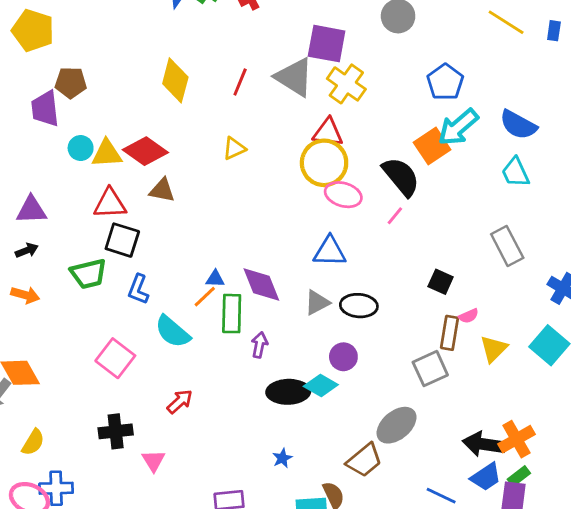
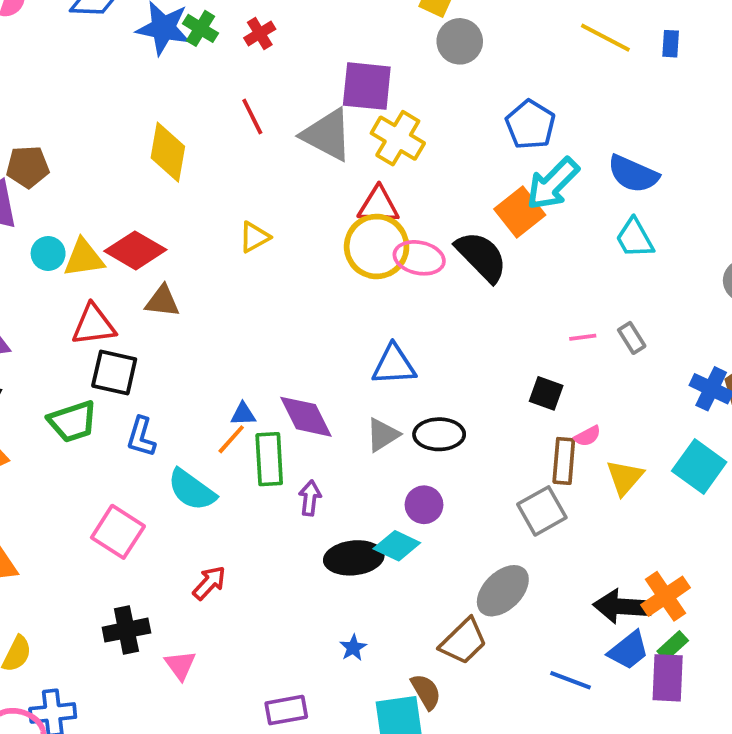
red line: (240, 82) -> (252, 116), moved, turned -44
pink ellipse: (343, 195) -> (419, 258), moved
pink line: (395, 216) -> (583, 337), moved, turned 48
gray rectangle: (507, 246) -> (632, 338), size x0.6

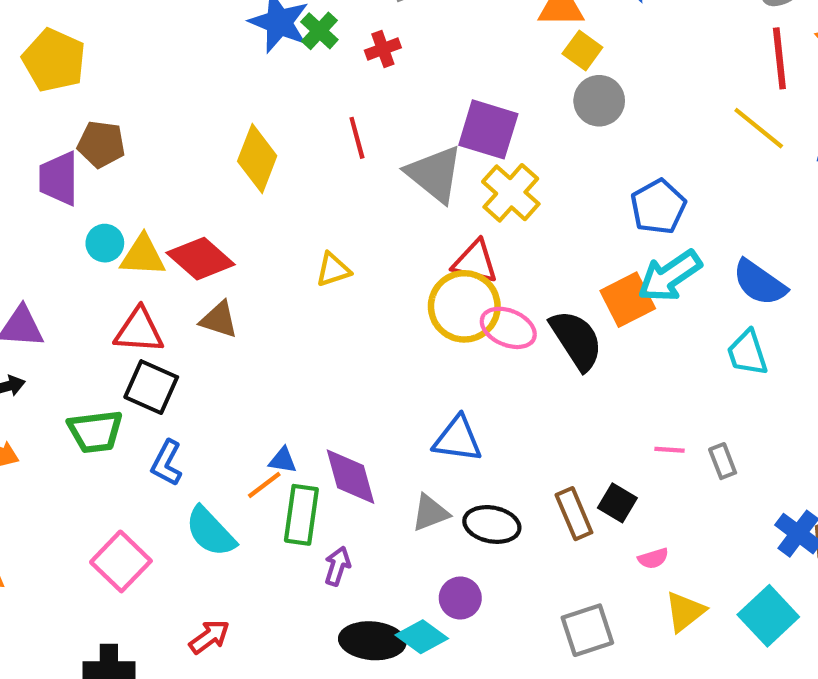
brown rectangle: (564, 461) -> (574, 514), moved, turned -39

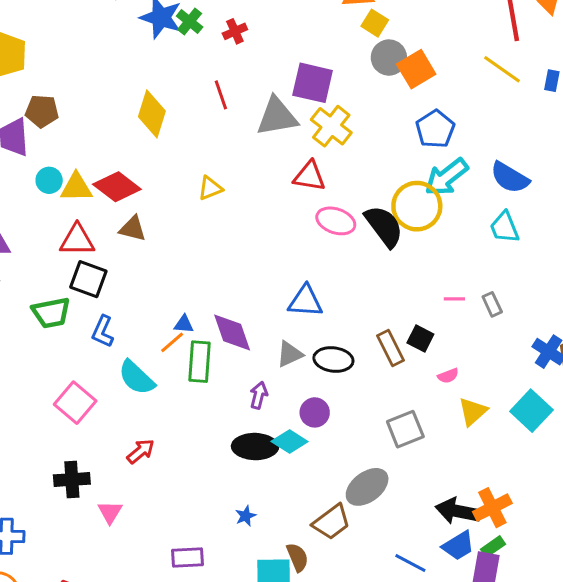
gray triangle: (435, 174) -> (277, 116), turned -45
orange square: (628, 300) -> (416, 69), moved
yellow circle: (464, 306) -> (417, 206), moved
purple arrow: (337, 566) -> (259, 395), moved

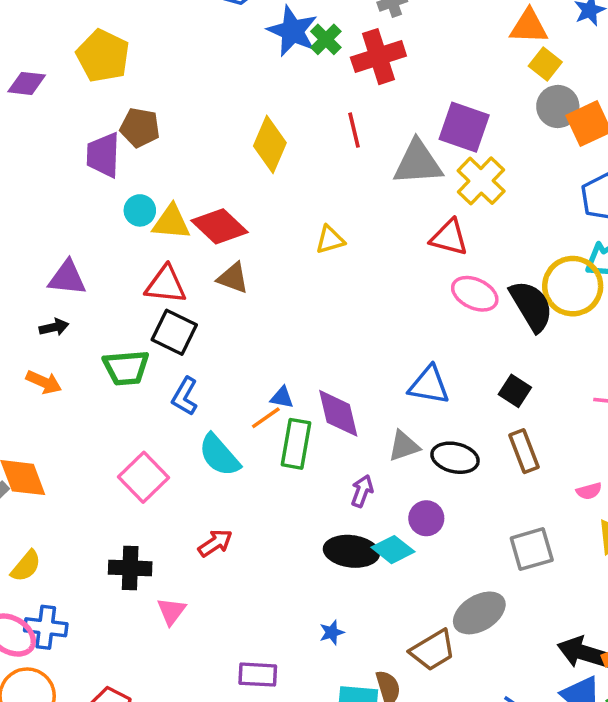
red cross: (235, 31) -> (378, 57), size x1.8
black square: (420, 339) -> (515, 391), moved

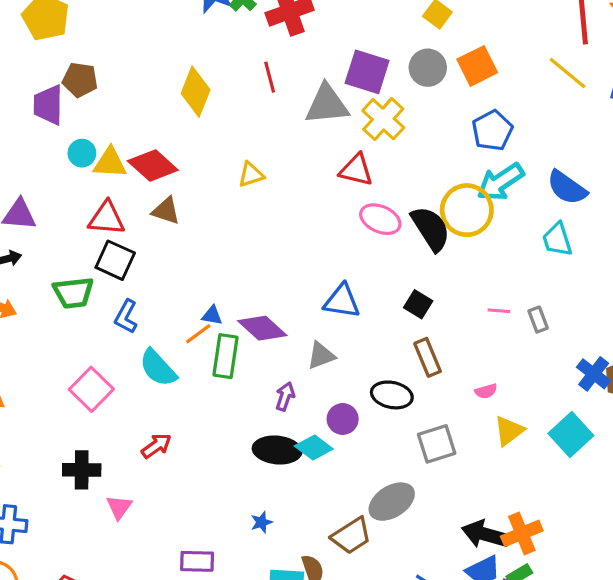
gray circle: (558, 106) -> (428, 68), moved
purple diamond: (338, 413) -> (262, 328), turned -33
black ellipse: (455, 458) -> (392, 395), moved

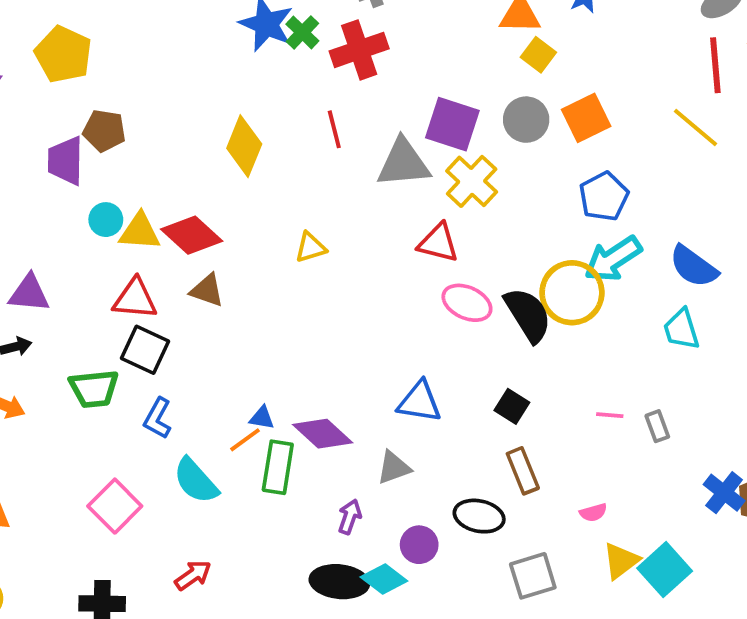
cyan square: (571, 435) -> (665, 570), moved

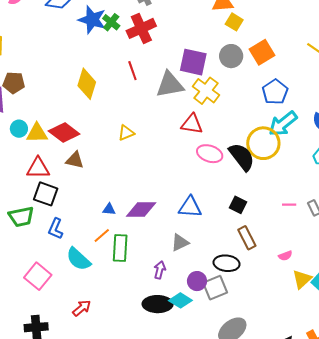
blue triangle: (262, 418) -> (109, 209), moved
purple diamond: (323, 434) -> (141, 209), moved, turned -36
gray square: (533, 576) -> (215, 288), moved

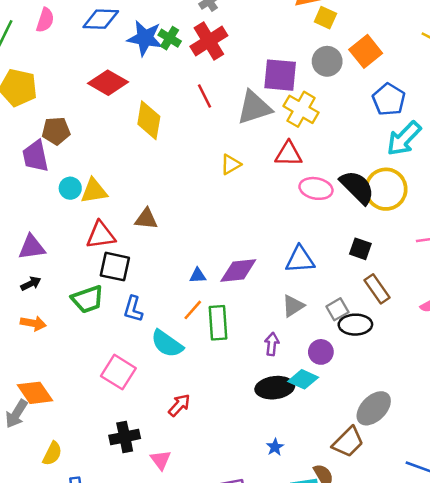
red diamond: (64, 132) -> (108, 83), moved
yellow triangle: (126, 133) -> (231, 164), moved
yellow circle: (263, 143) -> (386, 189), moved
gray square: (215, 288) -> (337, 309), moved, size x0.7

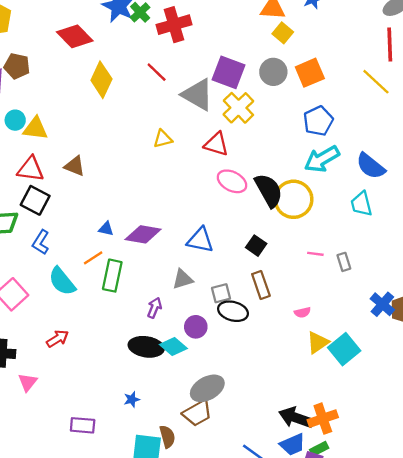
red line: (205, 96) -> (157, 72), turned -35
gray triangle: (254, 108) -> (198, 95), turned 32
gray ellipse: (374, 408) -> (207, 388), moved

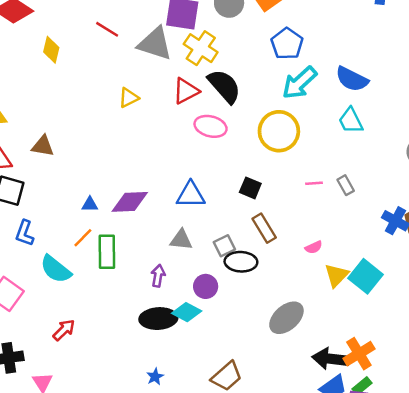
yellow diamond: (101, 80) -> (51, 50), size x0.7
red triangle: (216, 144) -> (186, 91), turned -32
black semicircle: (269, 190) -> (224, 86), moved
gray triangle: (183, 279) -> (181, 240), turned 35
gray ellipse: (207, 388) -> (286, 318), moved

